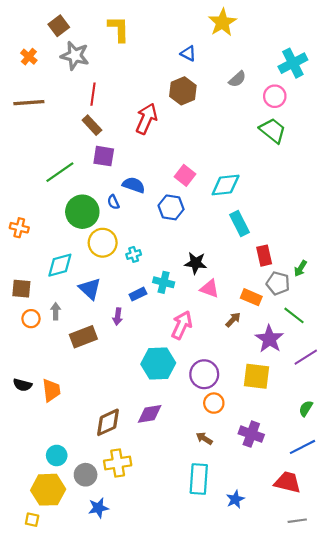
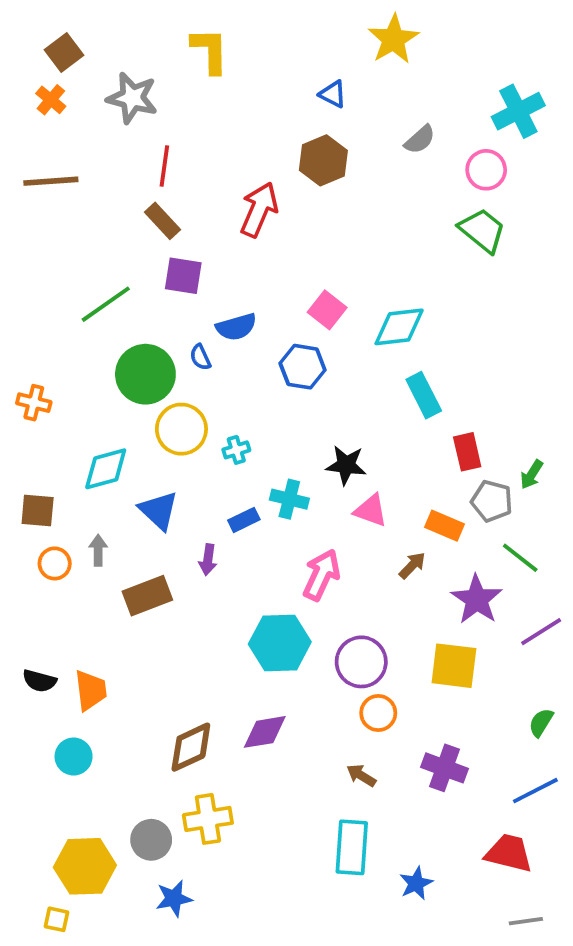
brown square: (59, 26) -> (64, 52), moved
blue semicircle: (134, 185) -> (236, 327), turned 145
cyan circle: (57, 455) -> (74, 757), moved

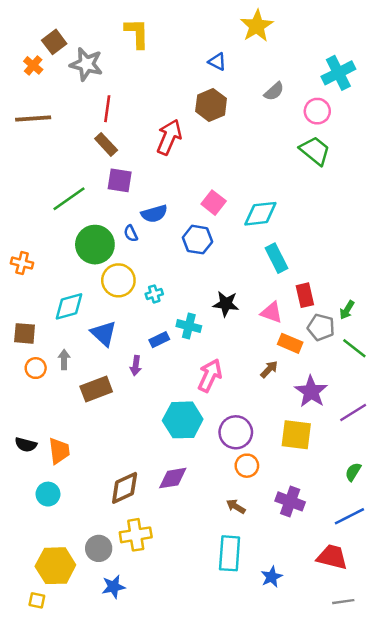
brown square: (64, 52) -> (54, 42), moved
pink triangle: (371, 510) -> (272, 312), moved
green line: (520, 558) -> (354, 348), moved

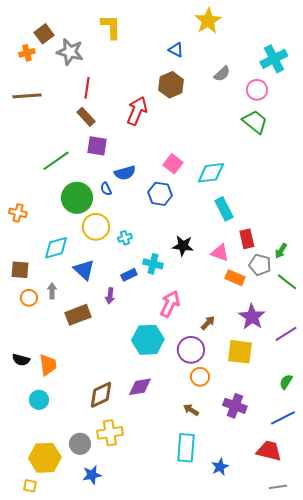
orange cross: (33, 65) -> (27, 53), turned 35
brown arrow: (269, 369) -> (208, 323), moved

